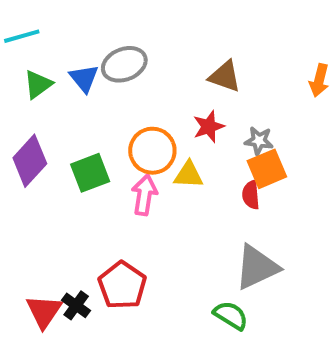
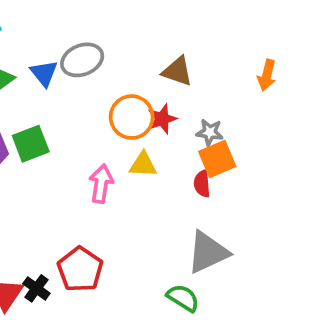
orange circle: (152, 151) -> (132, 117), moved
green square: (90, 173) -> (31, 144), moved

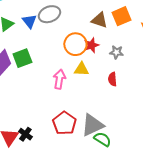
orange square: (217, 159) -> (121, 16), moved
gray triangle: (208, 252) -> (92, 125), moved
red pentagon: (80, 269) -> (64, 123), moved

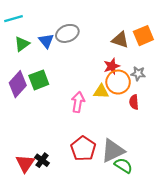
orange circle: (75, 44) -> (118, 82), moved

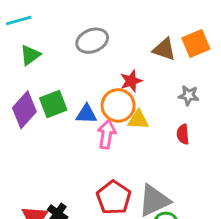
blue triangle: (46, 41) -> (86, 114), moved, turned -49
red star: (112, 66) -> (131, 81), moved
orange circle: (118, 82) -> (118, 105), moved

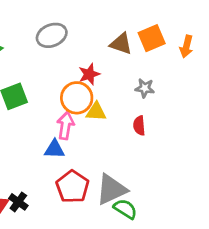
blue triangle: (86, 114) -> (54, 149), moved

